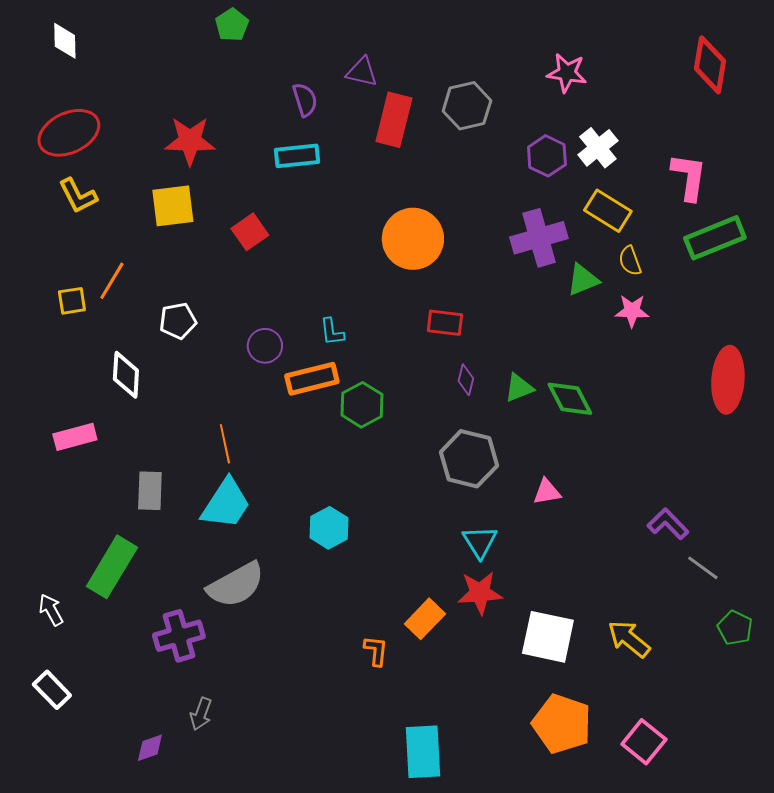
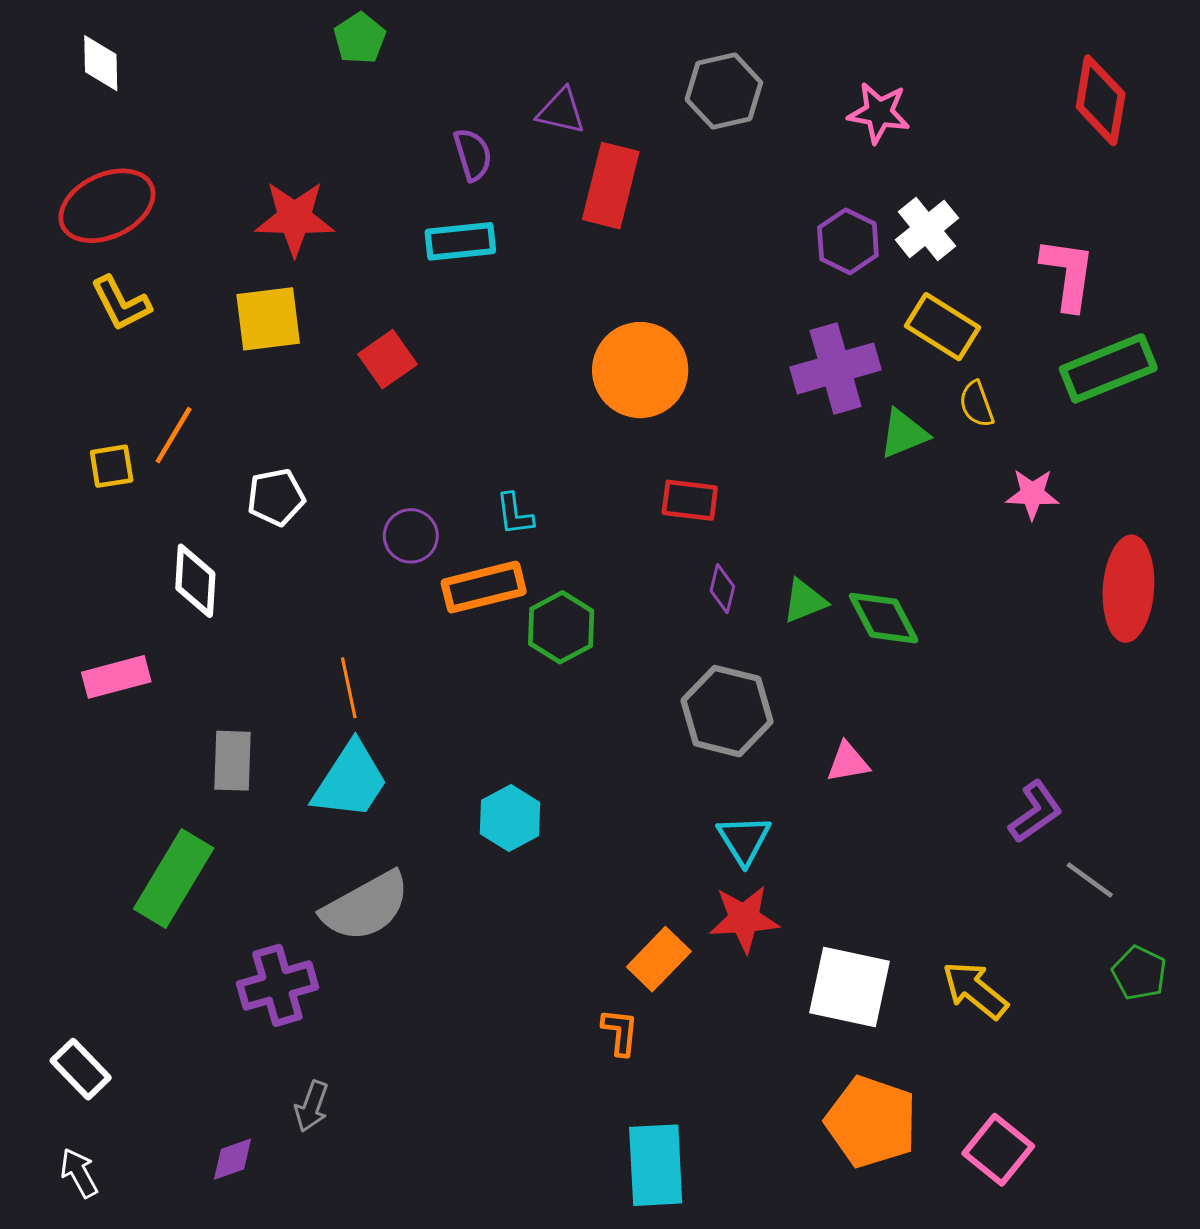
gray hexagon: (467, 106) -> (724, 91), moved
pink star: (632, 311) -> (1032, 494), moved
purple L-shape: (668, 524) -> (1035, 812), turned 99
white arrow: (51, 610) -> (79, 1173), moved
orange L-shape: (376, 651) -> (620, 1032), moved

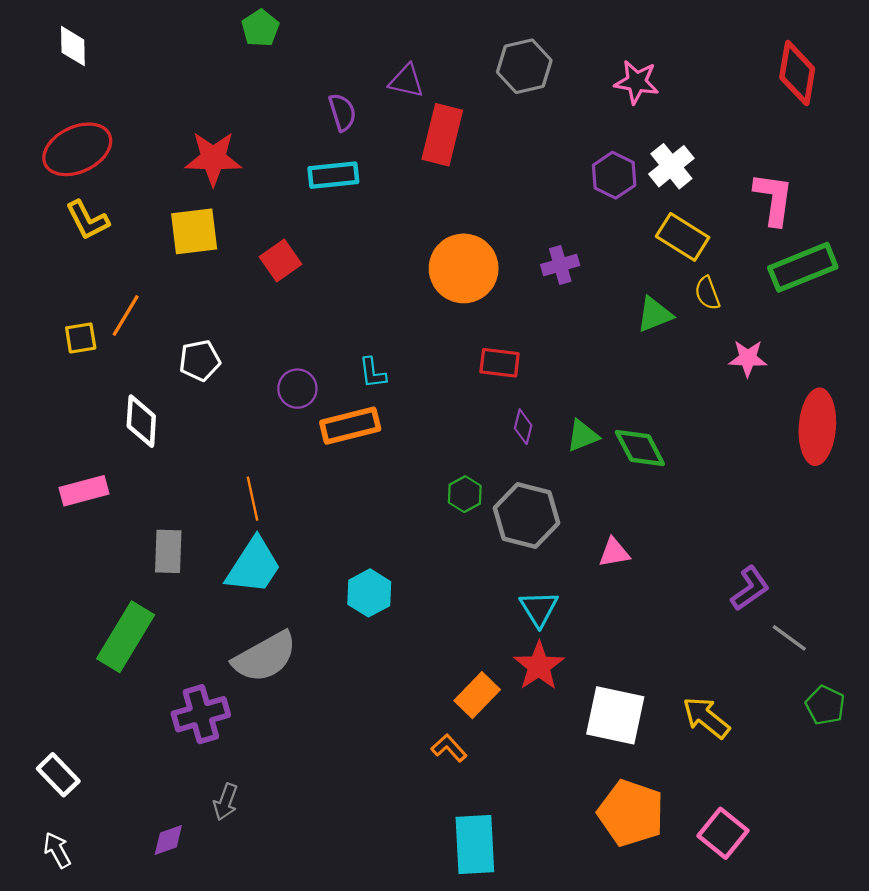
purple cross: (836, 368) -> (560, 265), moved, size x0.6
green hexagon: (561, 627) -> (465, 494), moved, size x0.7
red star: (744, 919) -> (539, 666), turned -30
orange L-shape: (620, 1032) -> (449, 748), turned -48

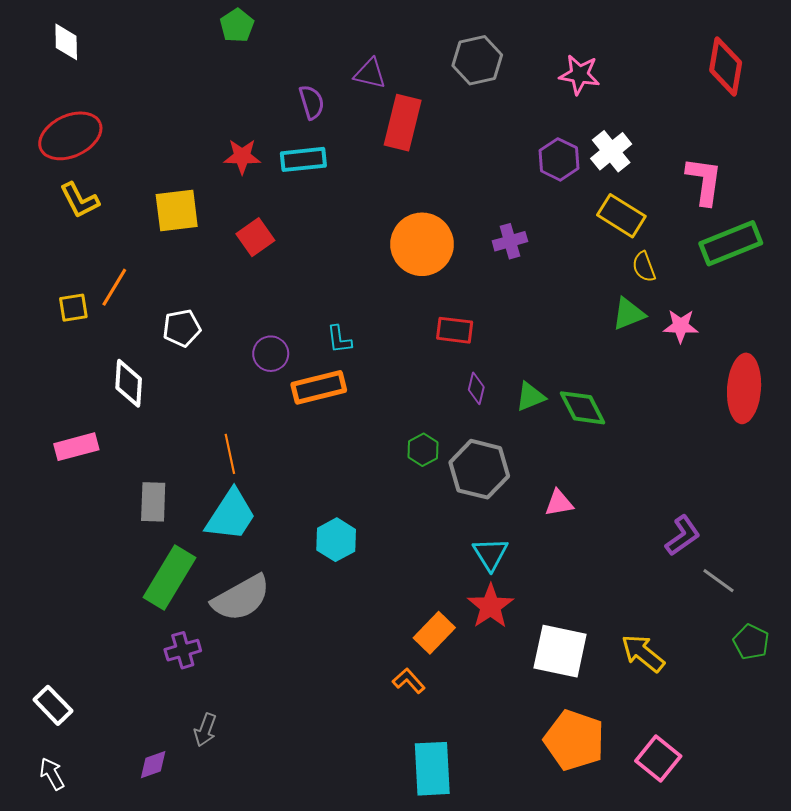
red star: (213, 158) -> (242, 156), moved, size x0.7
green triangle: (655, 314) -> (629, 314), moved
green rectangle: (126, 637) -> (170, 578), moved
purple cross: (201, 714) -> (183, 650), size x0.7

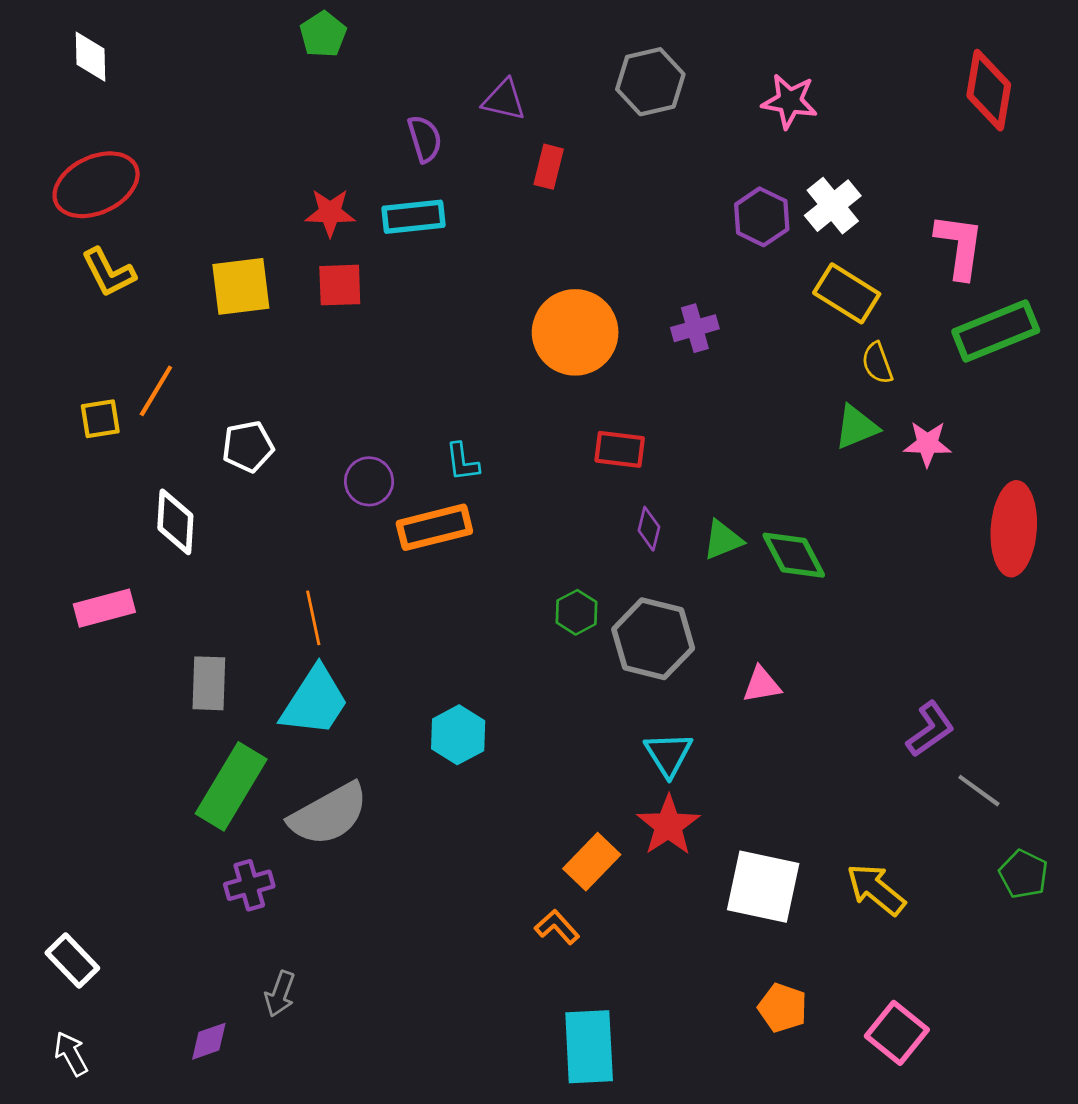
red rectangle: (403, 123) -> (549, 167), size x0.6
red square: (255, 237) -> (340, 285), moved, turned 33
orange pentagon: (574, 740) -> (783, 1008), size x0.6

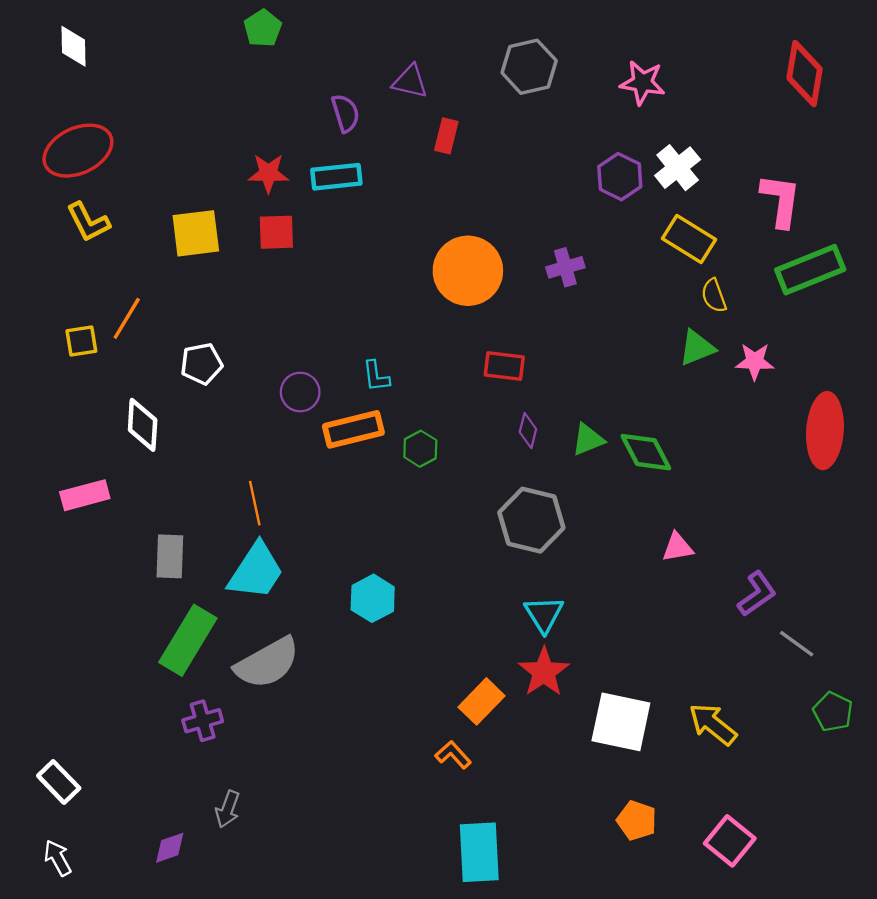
green hexagon: (577, 612) -> (420, 449), moved
pink triangle: (762, 685) -> (678, 547), moved

